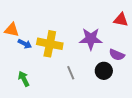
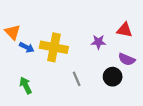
red triangle: (121, 20) -> (125, 30), moved
orange triangle: (12, 30) -> (13, 32), turned 35
purple star: (91, 39) -> (98, 42), size x0.6

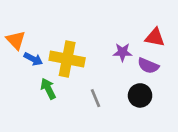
purple semicircle: (127, 59) -> (148, 66), moved
green arrow: (26, 85) -> (48, 89), moved

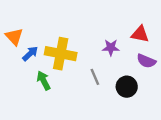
blue arrow: (33, 59) -> (30, 54), turned -70
purple semicircle: (148, 66) -> (146, 61), moved
gray line: (95, 98) -> (95, 77), moved

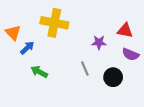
yellow cross: (61, 54) -> (54, 23), moved
green arrow: (44, 81) -> (39, 72), turned -35

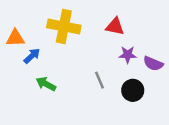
red triangle: (125, 30) -> (115, 26), moved
orange triangle: (13, 33) -> (15, 38), turned -49
purple star: (99, 42) -> (128, 55), moved

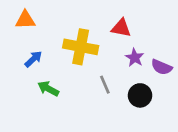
yellow cross: (64, 26) -> (81, 47), moved
orange triangle: (15, 38) -> (25, 20), moved
purple star: (128, 55) -> (135, 58), turned 30

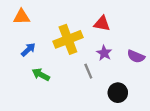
yellow cross: (81, 47) -> (68, 39), turned -32
purple star: (135, 58) -> (104, 53), moved
black circle: (140, 95) -> (118, 93), moved

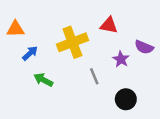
orange triangle: (22, 17) -> (15, 29), moved
purple star: (104, 53) -> (121, 59), moved
purple semicircle: (136, 56) -> (144, 47), moved

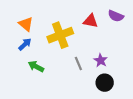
orange triangle: (15, 29) -> (26, 24), moved, turned 42
purple semicircle: (144, 47) -> (116, 16), moved
purple star: (121, 59) -> (101, 60), moved

